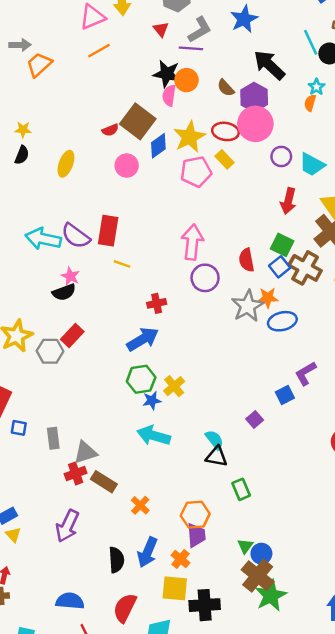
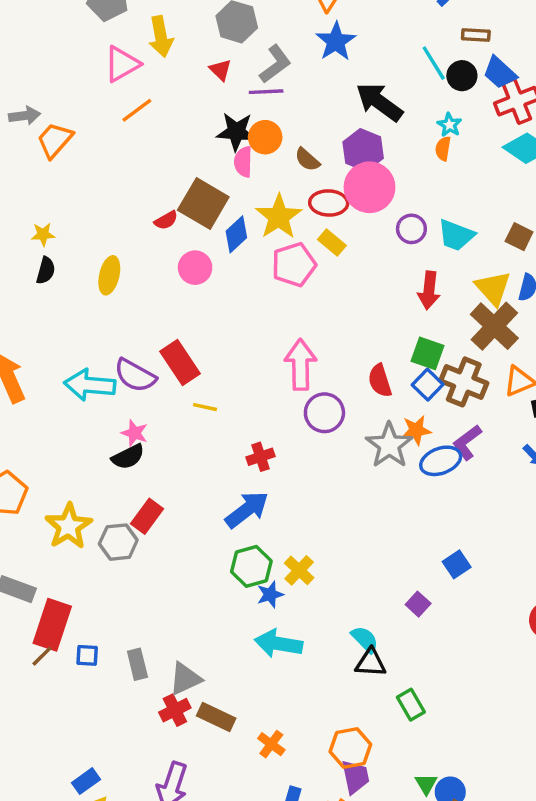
brown semicircle: (226, 88) -> (307, 160), moved
red rectangle: (108, 231) -> (180, 363), turned -36
purple L-shape: (306, 373) -> (467, 442), moved

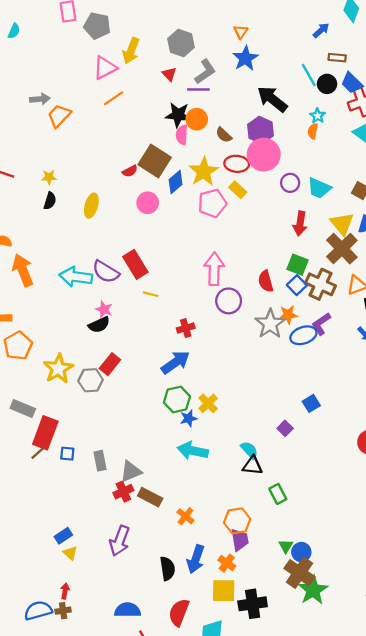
yellow arrow: (161, 37) -> (131, 51), turned 30

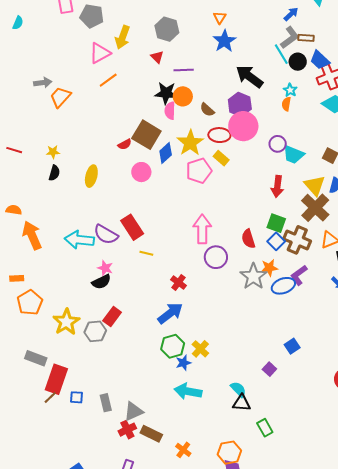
gray L-shape: (205, 72) -> (290, 38), moved
purple circle: (290, 183) -> (278, 144), moved
red cross: (186, 328) -> (178, 283), turned -35

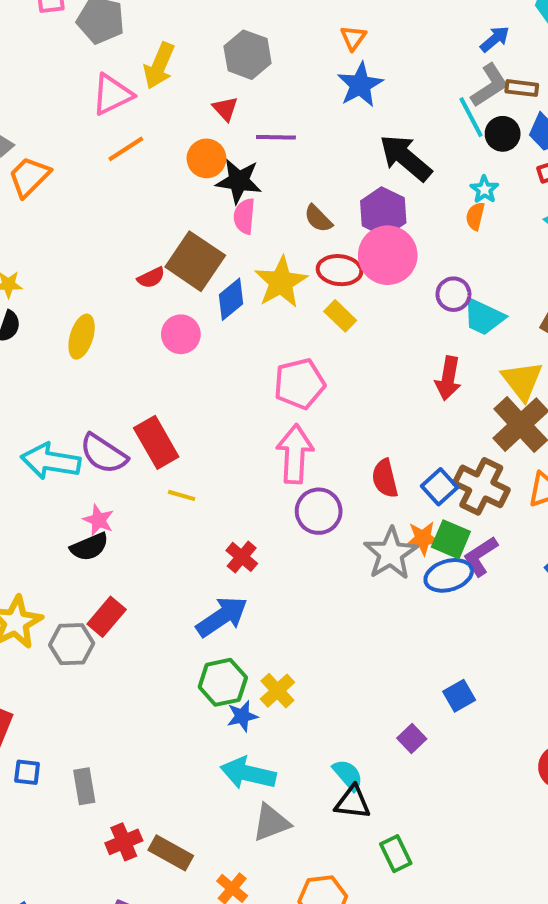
orange circle: (183, 96) -> (206, 158), moved
pink pentagon: (199, 171) -> (299, 384), moved
green square: (276, 223) -> (451, 539), moved
gray triangle: (133, 411) -> (271, 823), moved

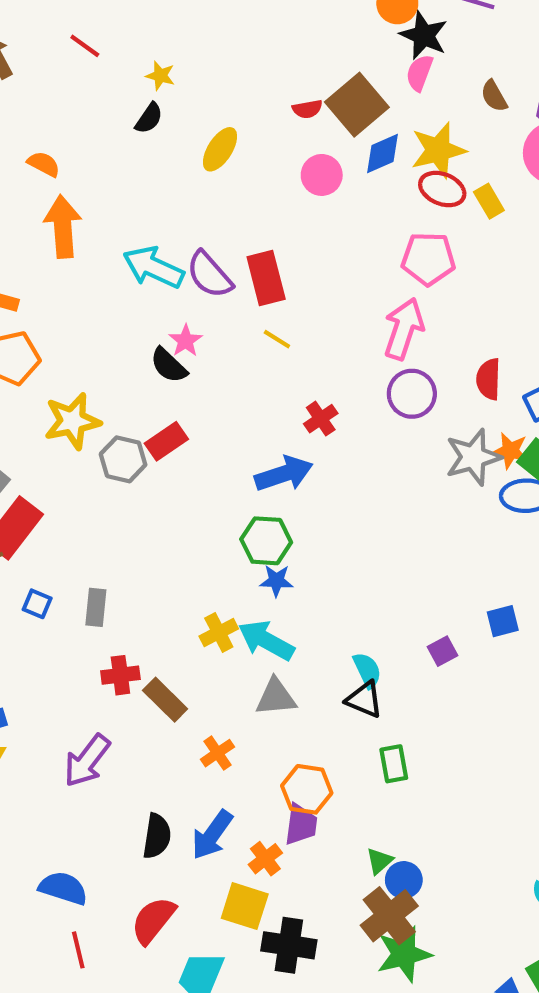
red ellipse: (339, 270) -> (442, 189), moved
black semicircle: (89, 547) -> (169, 365), turned 51
yellow cross: (277, 691) -> (219, 632), moved
blue square: (27, 772) -> (37, 604), moved

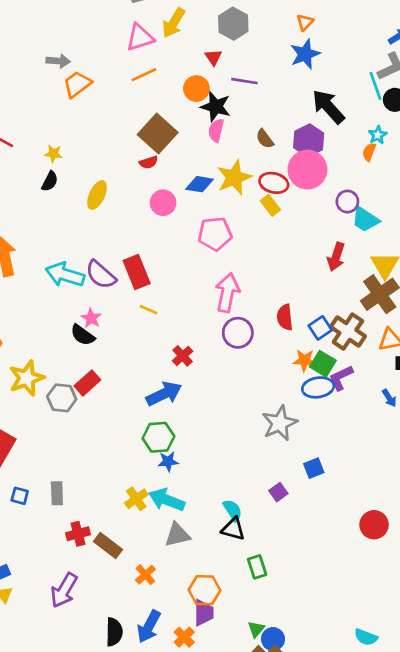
brown square: (357, 105) -> (158, 134), moved
blue diamond: (383, 153) -> (200, 184), turned 40
red ellipse: (442, 189) -> (274, 183), moved
pink pentagon: (428, 259) -> (215, 234), moved
gray star: (473, 457) -> (280, 423), moved

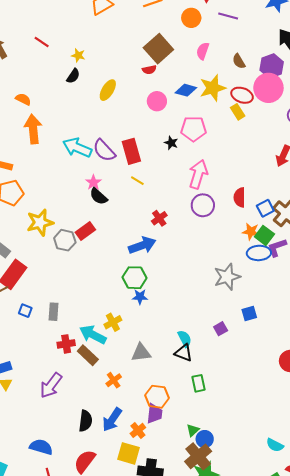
black star: (216, 107) -> (171, 143), moved, size x0.6
black semicircle: (83, 335) -> (99, 196), moved
cyan arrow: (167, 500) -> (93, 335), moved

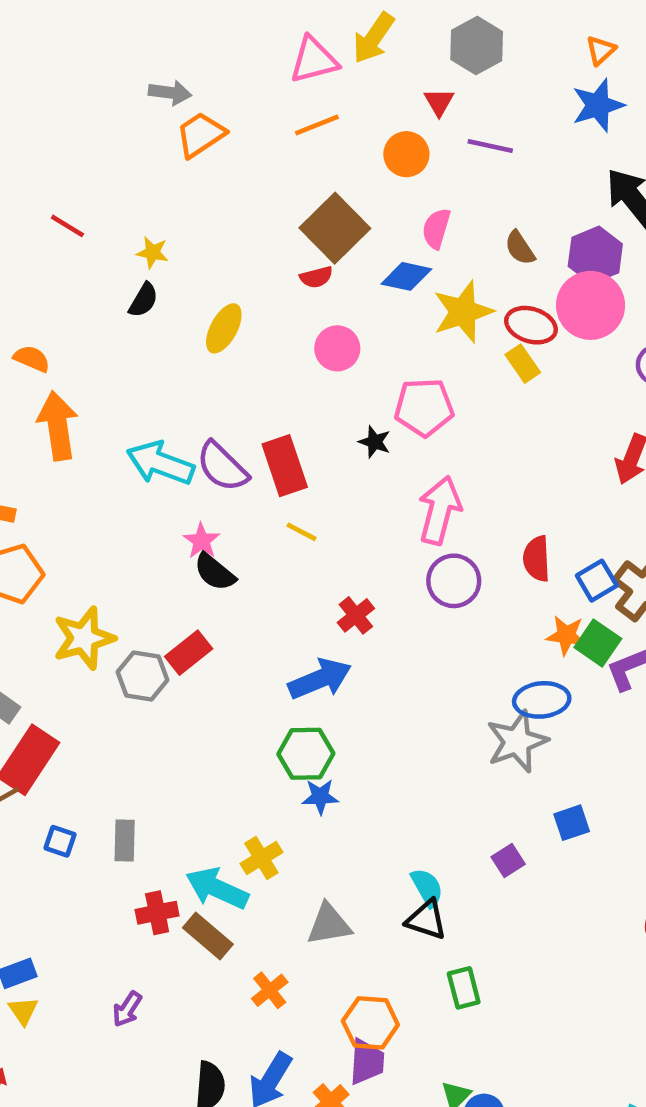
blue diamond: (186, 90) -> (406, 276), moved
blue ellipse: (259, 253) -> (542, 700), moved
purple arrow: (51, 385) -> (127, 1009), size x0.6

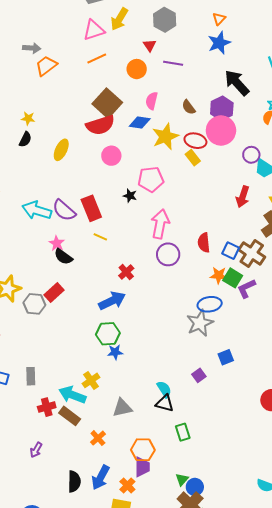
red semicircle: (316, 277) -> (100, 125), size x2.0
blue square: (597, 581) -> (231, 251), turned -30

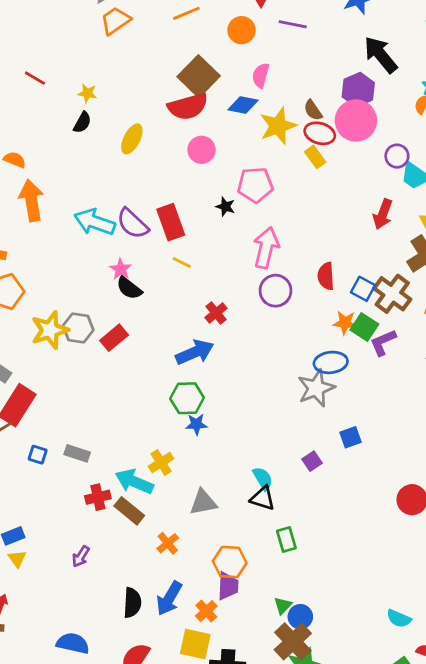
brown semicircle: (189, 107) -> (313, 110), moved
gray hexagon: (34, 304) -> (78, 328), moved
gray rectangle: (31, 376) -> (77, 453), turned -72

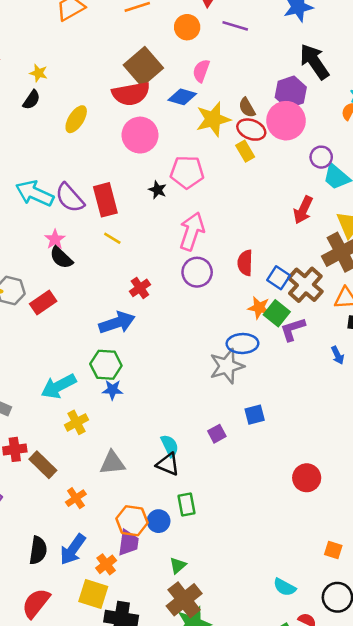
pink circle: (202, 150) -> (140, 135), size x1.4
cyan arrow: (134, 482) -> (59, 386), moved, turned -56
blue circle: (300, 617) -> (159, 521), moved

